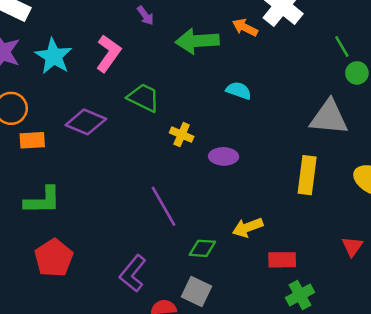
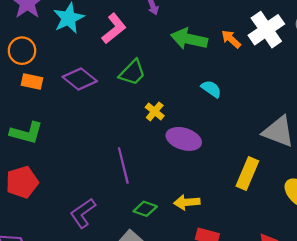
green trapezoid: (144, 98) -> (132, 73), turned 92
purple ellipse: (224, 156) -> (184, 139), size x1.4

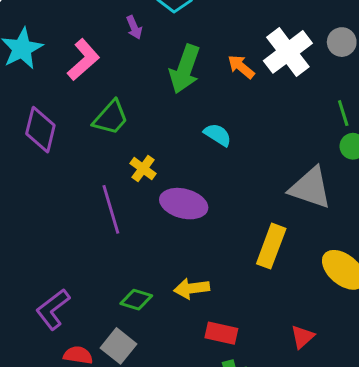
green arrow: (189, 39) -> (185, 69), turned -80
purple diamond: (80, 79) -> (40, 130), turned 68
purple line: (123, 166) -> (111, 209), moved

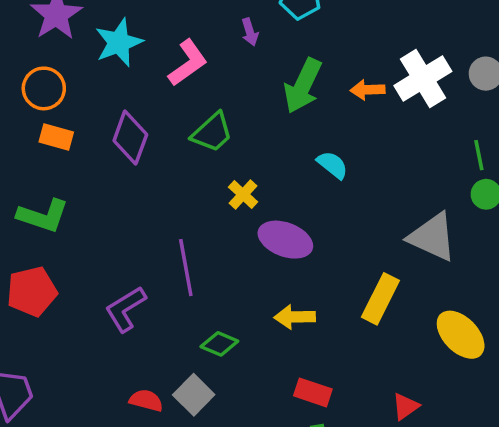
orange arrow: (241, 67) -> (368, 90), turned -48
purple line: (111, 209) -> (186, 268), moved
yellow arrow: (192, 288) -> (295, 317), moved
purple L-shape: (53, 309) -> (125, 309), moved

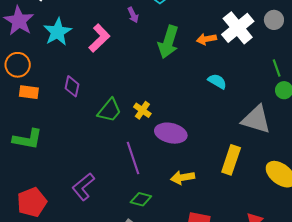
green trapezoid: (212, 132) -> (109, 110), moved
purple diamond: (130, 138) -> (72, 86), size x0.7
cyan semicircle: (332, 165) -> (217, 81), moved
purple line: (186, 268) -> (133, 158), moved
red pentagon: (32, 292) -> (32, 202), moved

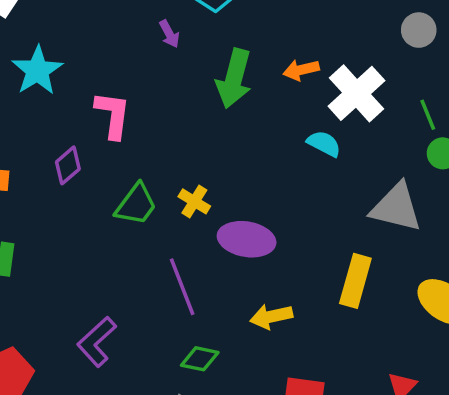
white cross: (238, 28) -> (356, 93), moved
pink L-shape: (99, 38) -> (113, 115), moved, turned -36
purple diamond: (72, 86) -> (68, 165), turned 40

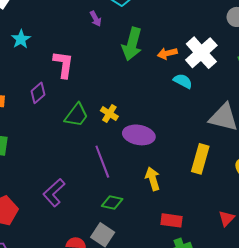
orange arrow: (301, 70) -> (167, 53), moved
cyan star: (37, 71) -> (21, 39), size x0.7
yellow arrow: (271, 317) -> (153, 179), turned 85

